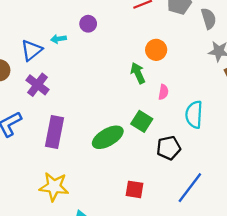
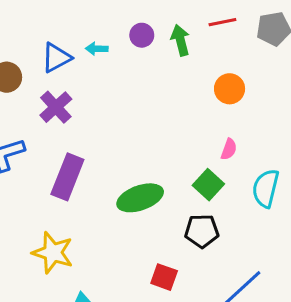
green arrow: (138, 73) -> (180, 40), moved
green square: (142, 121) -> (208, 185), moved
black pentagon: (169, 148) -> (202, 231), moved

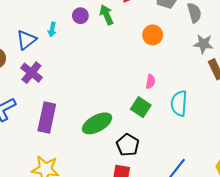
cyan arrow: (97, 49) -> (52, 30), turned -72
orange circle: (230, 89) -> (153, 35), moved
black pentagon: (202, 231) -> (128, 145), moved, turned -30

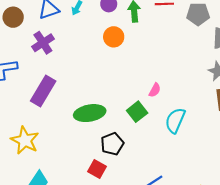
orange circle: (153, 35) -> (114, 37), moved

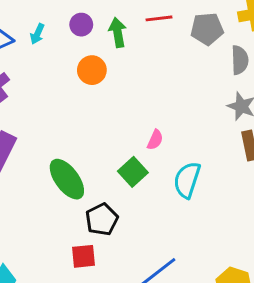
green ellipse: (90, 113) -> (67, 179), turned 68
red square: (97, 169) -> (84, 256), turned -30

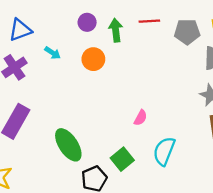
cyan arrow: (37, 34) -> (53, 53), moved, turned -84
green square: (133, 172) -> (122, 159), moved

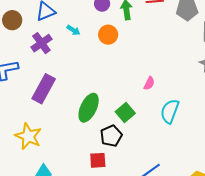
green ellipse: (68, 145) -> (89, 108), turned 60
green square: (122, 159) -> (125, 112), moved

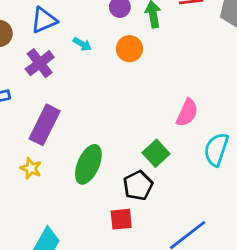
pink semicircle: (149, 83) -> (187, 113), size x1.5
green ellipse: (89, 108) -> (88, 164), moved
yellow star: (28, 136) -> (31, 168), moved, size x0.6

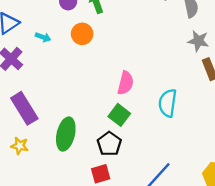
pink semicircle: (187, 113) -> (126, 83), moved
purple rectangle: (45, 125) -> (24, 108), turned -48

